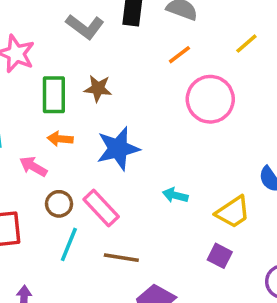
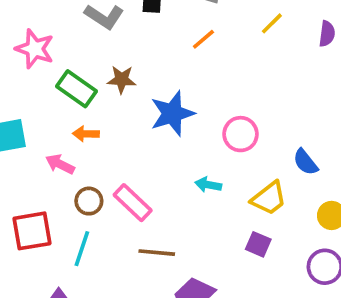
green rectangle: (54, 95) -> (77, 89), turned -51
pink circle: (210, 99) -> (241, 134), moved, size x0.7
blue star: (118, 149) -> (172, 114), moved
cyan line: (69, 244) -> (82, 249), moved

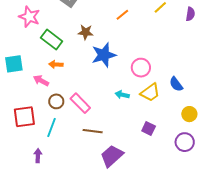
brown star: (122, 79) -> (86, 32), moved
yellow trapezoid: (269, 198) -> (150, 92), moved

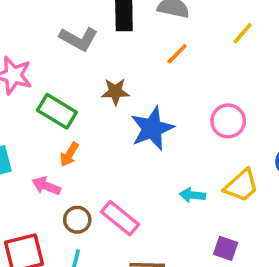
orange arrow: (56, 64) -> (69, 154), turned -56
pink circle: (141, 68) -> (228, 121), moved
purple square: (149, 128) -> (226, 248), moved

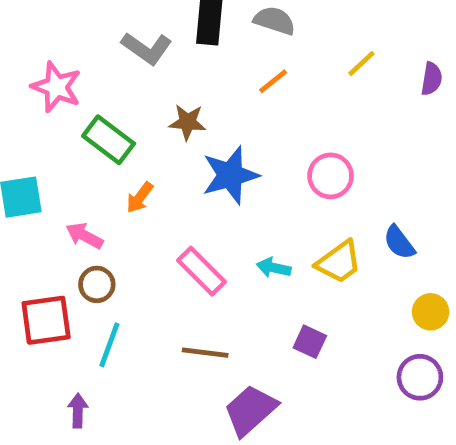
orange arrow: (69, 154) -> (140, 198), moved
pink rectangle: (120, 218) -> (201, 271), moved
brown circle: (77, 220) -> (97, 284), moved

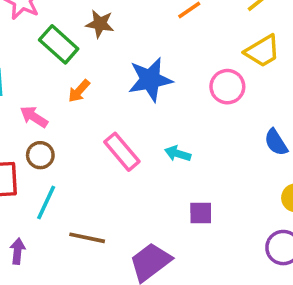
brown star: (188, 122) -> (100, 24), moved
yellow trapezoid: (339, 262) -> (262, 51), moved
purple square: (310, 342) -> (201, 213), turned -30
brown line: (205, 353) -> (87, 238), moved

